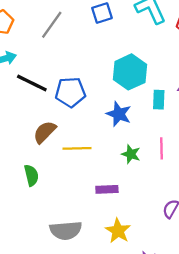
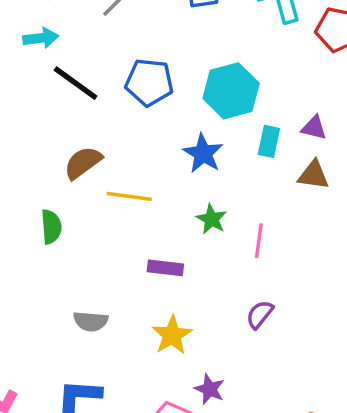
blue pentagon: (70, 92) -> (149, 82), moved
pink line: (162, 148) -> (259, 241), moved
gray semicircle: (66, 230) -> (91, 321), size x0.7

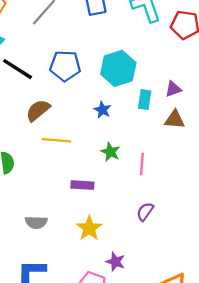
purple triangle: (314, 128) -> (173, 89), turned -30
blue star: (203, 153) -> (102, 110), size x0.7
brown semicircle: (83, 163) -> (38, 110), moved

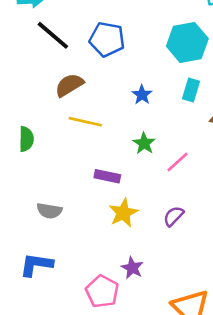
cyan hexagon: (118, 68) -> (187, 42), moved
pink line: (142, 164) -> (177, 162), turned 35
yellow star: (89, 228) -> (123, 213), moved

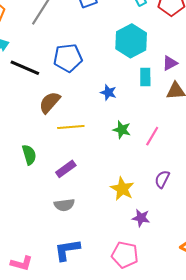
purple rectangle: (107, 176) -> (66, 169), moved, turned -30
purple star: (132, 268) -> (141, 218), moved

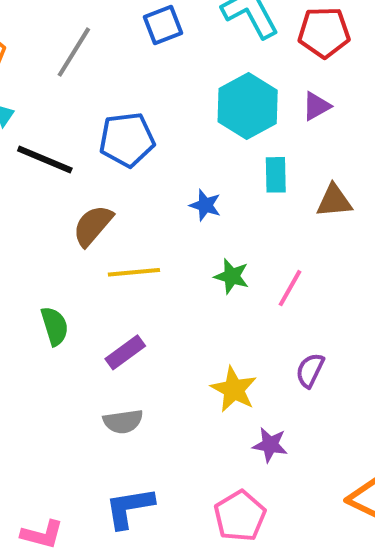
purple triangle: (170, 63) -> (316, 106), moved
pink pentagon: (125, 255) -> (240, 516), turned 30

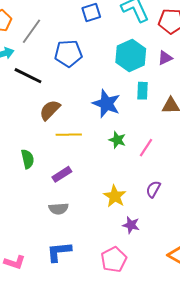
gray line: (74, 52) -> (32, 31), moved
blue pentagon: (127, 140) -> (68, 53), moved
blue star: (205, 205) -> (106, 104), size x1.8

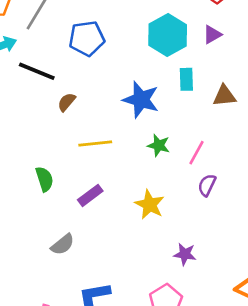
brown semicircle: (50, 110) -> (67, 102), moved, size x0.7
purple semicircle: (153, 189) -> (207, 185), moved
yellow star: (115, 196) -> (150, 205), moved
gray semicircle: (59, 209) -> (63, 244), moved, turned -30

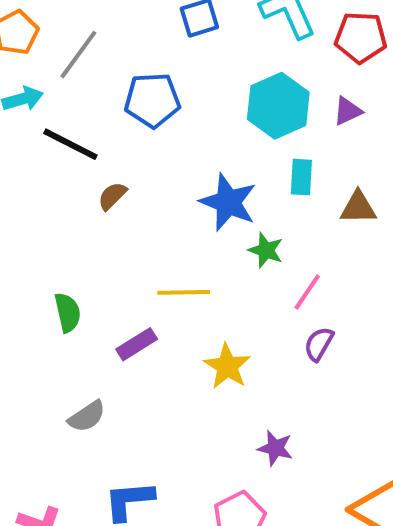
yellow line: (95, 143) -> (184, 292), moved
green star: (159, 145) -> (266, 250), moved

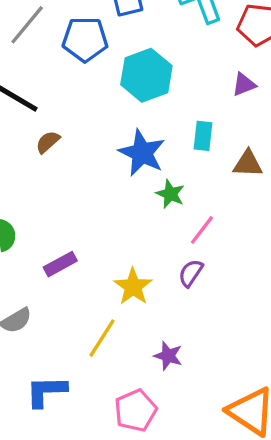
blue pentagon: (152, 100) -> (85, 39), moved
cyan hexagon: (278, 106) -> (146, 75), moved
yellow line: (184, 292) -> (102, 338), moved, turned -60
purple semicircle: (319, 344) -> (191, 273), moved

